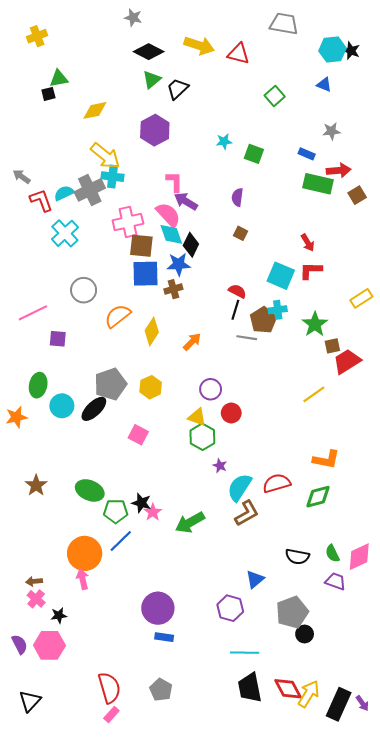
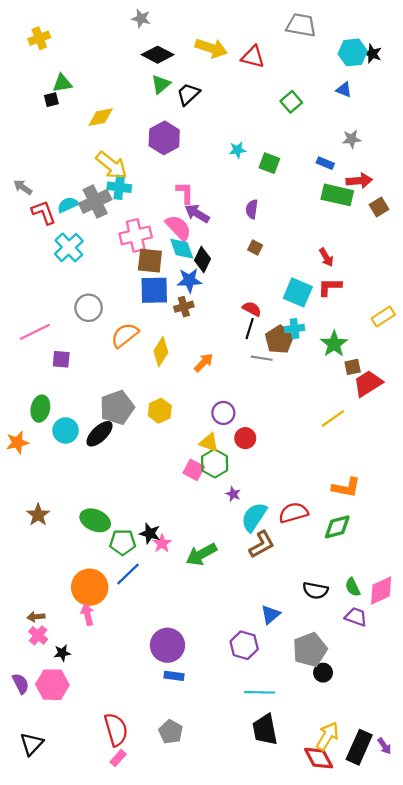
pink square: (138, 435) -> (194, 470), moved
red diamond: (288, 689) -> (319, 758), moved

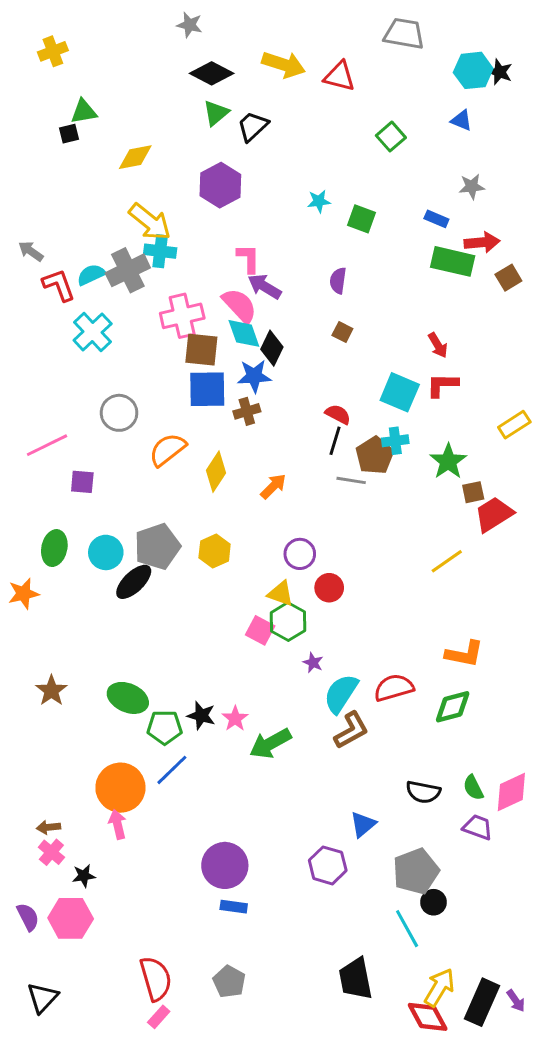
cyan circle: (66, 430) -> (106, 552), moved
pink star: (162, 543) -> (235, 719), moved
cyan line: (259, 692) -> (407, 929), moved, turned 60

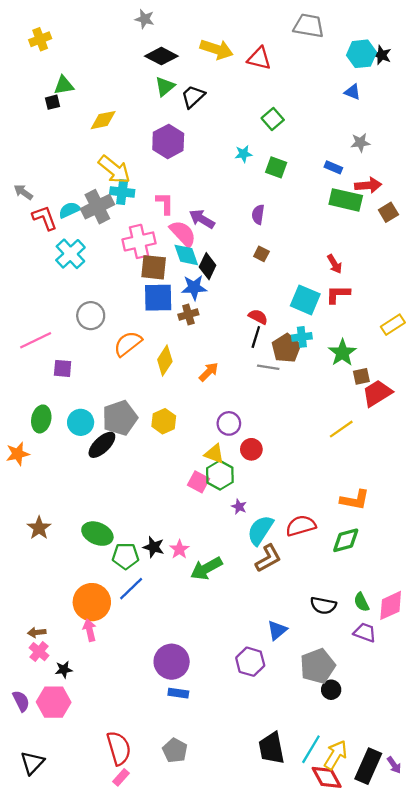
green square: (391, 137) -> (273, 119), moved
pink L-shape: (248, 259) -> (165, 203), moved
cyan line: (407, 929) -> (311, 749), moved, turned 60

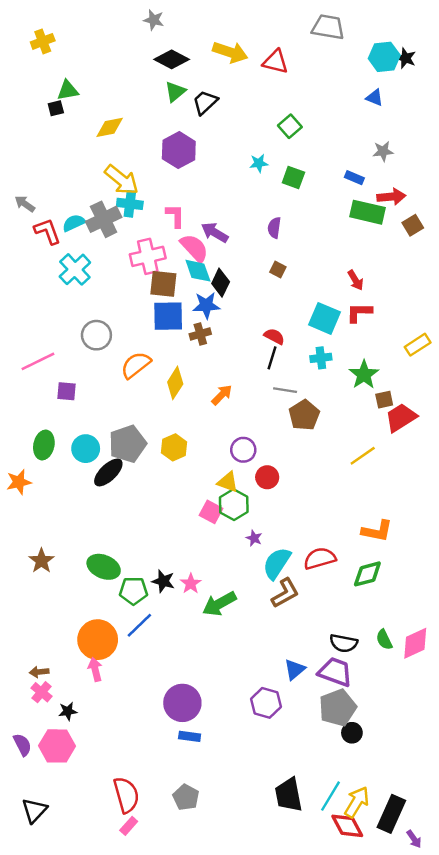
brown pentagon: (286, 348) -> (304, 415), moved
purple trapezoid: (365, 632) -> (335, 672), moved, size x1.4
purple arrow: (394, 765) -> (414, 839), moved

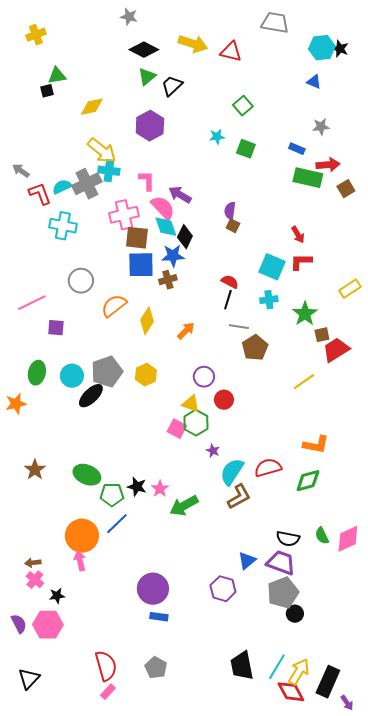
purple semicircle: (274, 228) -> (230, 211), moved
cyan cross: (75, 269) -> (63, 226), turned -36

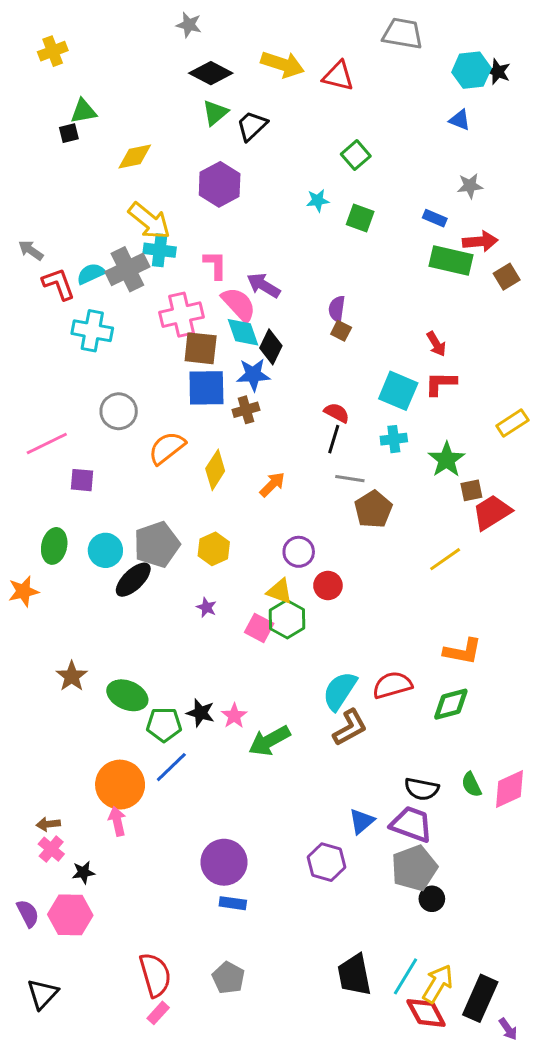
purple star: (213, 451) -> (206, 607), moved
brown star: (35, 470) -> (72, 676), moved

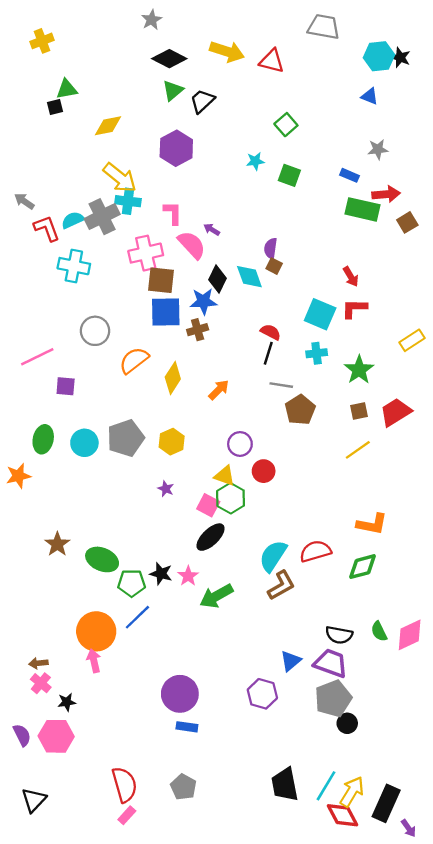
gray star: (189, 25) -> (152, 20), turned 30
purple arrow: (264, 285) -> (212, 230), size x0.6
cyan diamond: (243, 332) -> (249, 277), moved
brown square: (471, 490) -> (359, 411), moved
black ellipse: (133, 580) -> (211, 537), moved

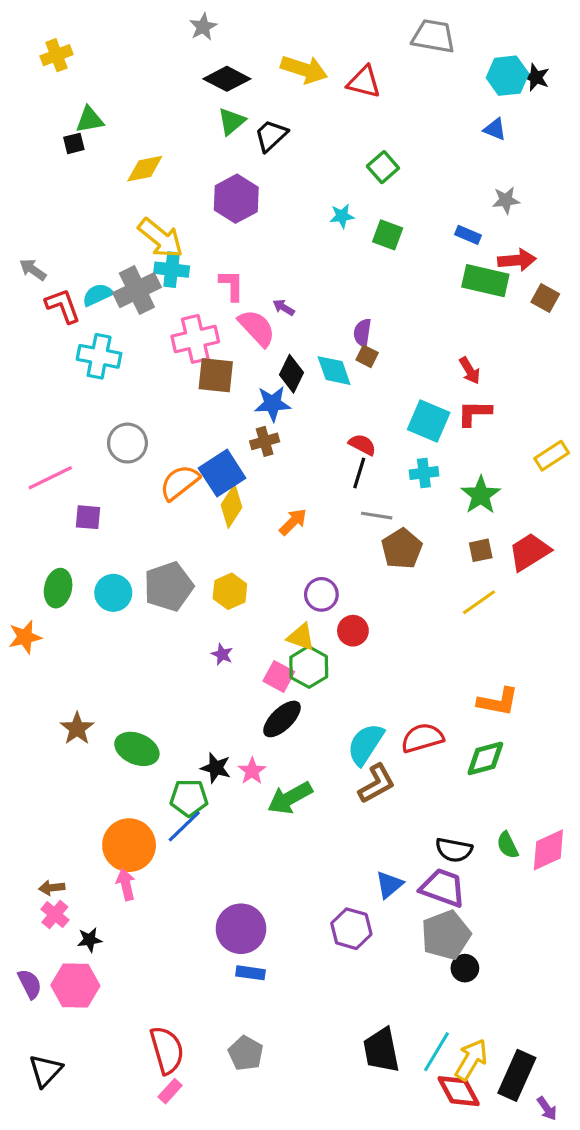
brown square: (407, 222) -> (545, 298), turned -30
blue square: (166, 312) -> (222, 473), moved, turned -32
green pentagon: (132, 583) -> (189, 798), moved

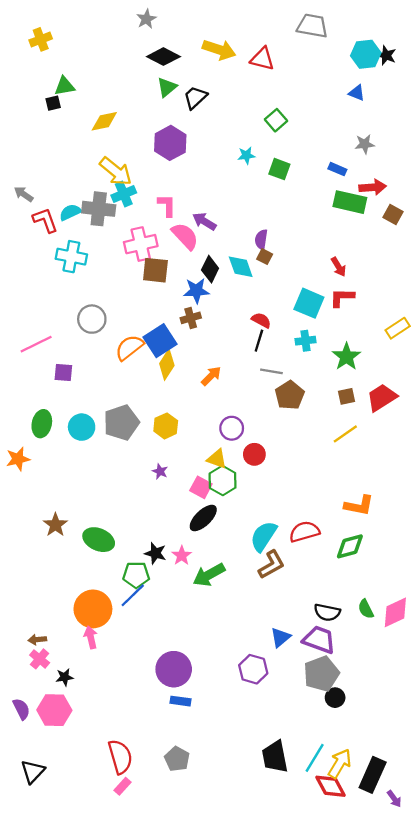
cyan cross: (172, 270) -> (124, 194), turned -30
gray cross: (137, 290) -> (99, 209), turned 32
purple arrow: (284, 307) -> (204, 221), size x1.5

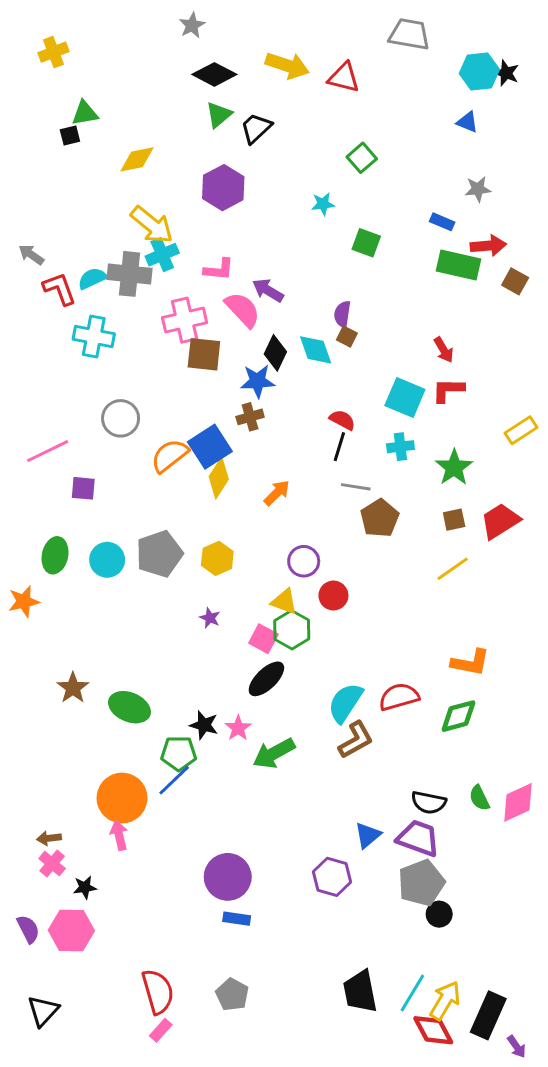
green square: (279, 169) -> (366, 243), moved
pink L-shape: (167, 205) -> (219, 269), turned 95

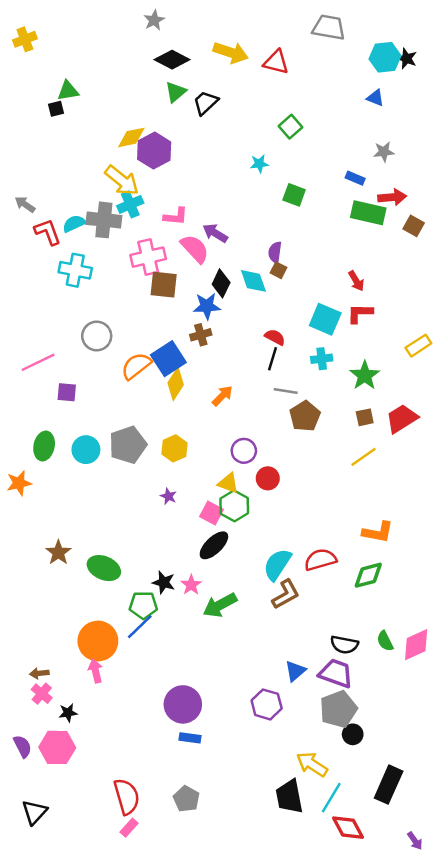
yellow cross: (54, 52) -> (25, 39), moved
yellow diamond: (137, 159) -> (131, 137), moved
purple hexagon: (223, 188) -> (154, 151), moved
yellow arrow: (445, 1000) -> (312, 764), moved, turned -88
black rectangle: (488, 1015) -> (389, 785), moved

